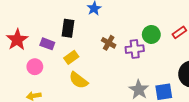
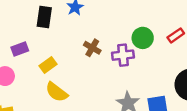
black rectangle: (68, 28) -> (44, 17), moved
purple rectangle: (47, 44) -> (20, 49), turned -40

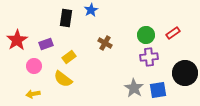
purple cross: (123, 55) -> (149, 57), moved
yellow semicircle: (57, 92) -> (63, 79), moved

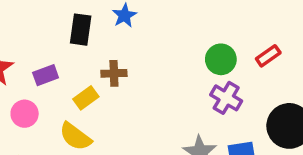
brown cross: (105, 43) -> (114, 73), moved, turned -32
purple cross: (149, 57) -> (226, 98), turned 36

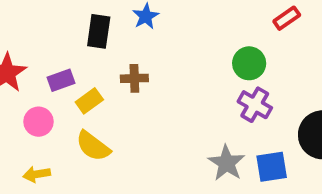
red rectangle: (268, 56) -> (287, 18), moved
yellow rectangle: (86, 98) -> (89, 101), moved

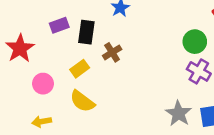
black rectangle: (99, 31) -> (86, 32), moved
brown cross: (134, 78) -> (112, 52), turned -30
purple rectangle: (61, 80) -> (59, 25), moved

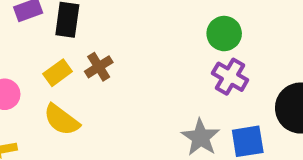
brown cross: (112, 52) -> (99, 67), moved

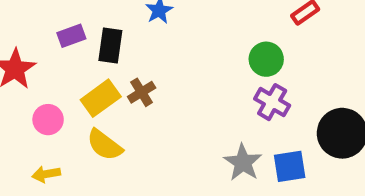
yellow rectangle: (58, 73) -> (101, 98), size x1.4

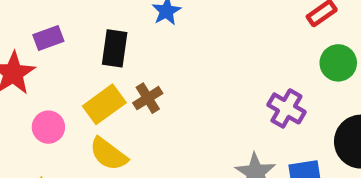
purple rectangle: (71, 36) -> (48, 38), moved
green circle: (266, 59) -> (338, 63), moved

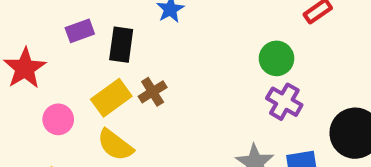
purple rectangle: (48, 38) -> (80, 31), moved
green circle: (338, 63) -> (276, 58), moved

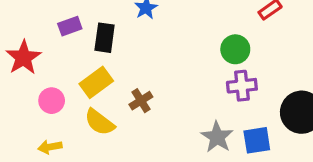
brown cross: (153, 92) -> (141, 101), moved
purple cross: (284, 102) -> (242, 86), turned -36

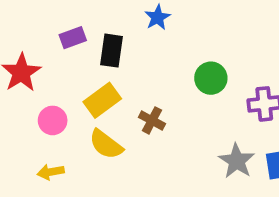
green circle: (235, 49) -> (211, 78), moved
brown cross: (141, 101) -> (152, 120), turned -30

